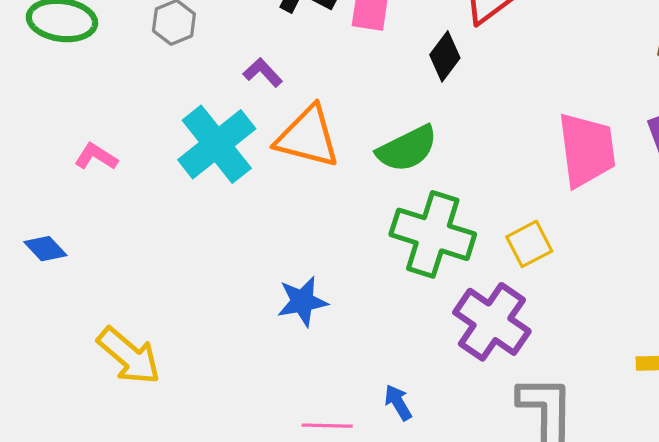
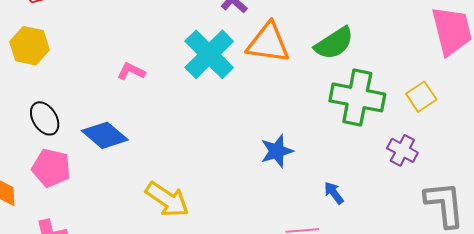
blue diamond: (45, 249) -> (105, 135), size x1.6
purple cross: (492, 322) -> (402, 150), size x0.6
blue arrow: (398, 402) -> (334, 193), moved

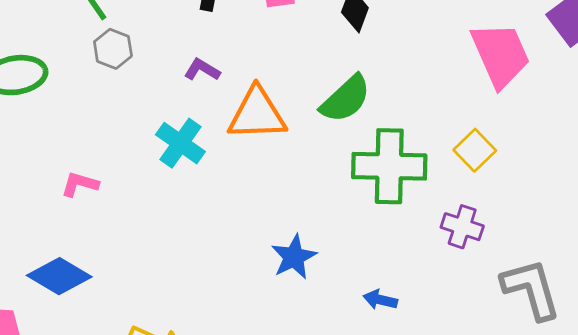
cyan cross: (209, 54) -> (180, 143), size x0.7
blue arrow: (334, 193) -> (380, 300), turned -30

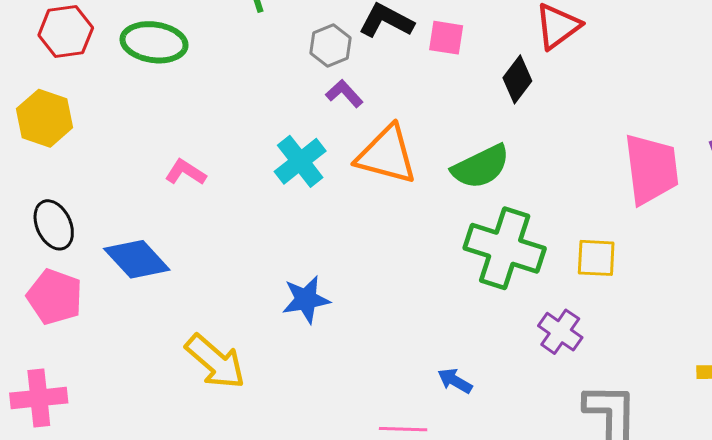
gray hexagon: (113, 49) -> (330, 46), moved
yellow square: (475, 150) -> (596, 258), turned 30
blue star: (294, 257) -> (306, 299), moved

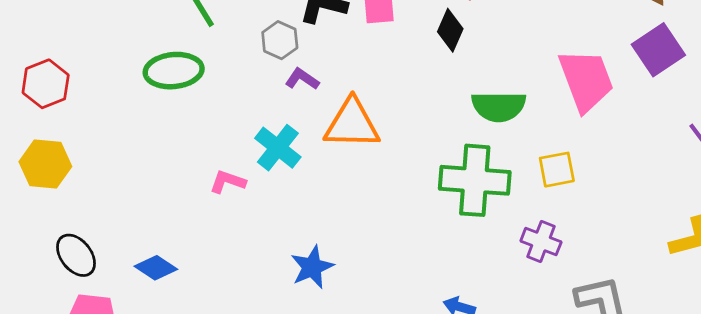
green ellipse: (154, 42) -> (174, 71), moved
green semicircle: (481, 167) -> (499, 106), moved, turned 40
pink L-shape: (186, 172) -> (228, 182), moved
blue diamond: (137, 259) -> (156, 268), size x0.7

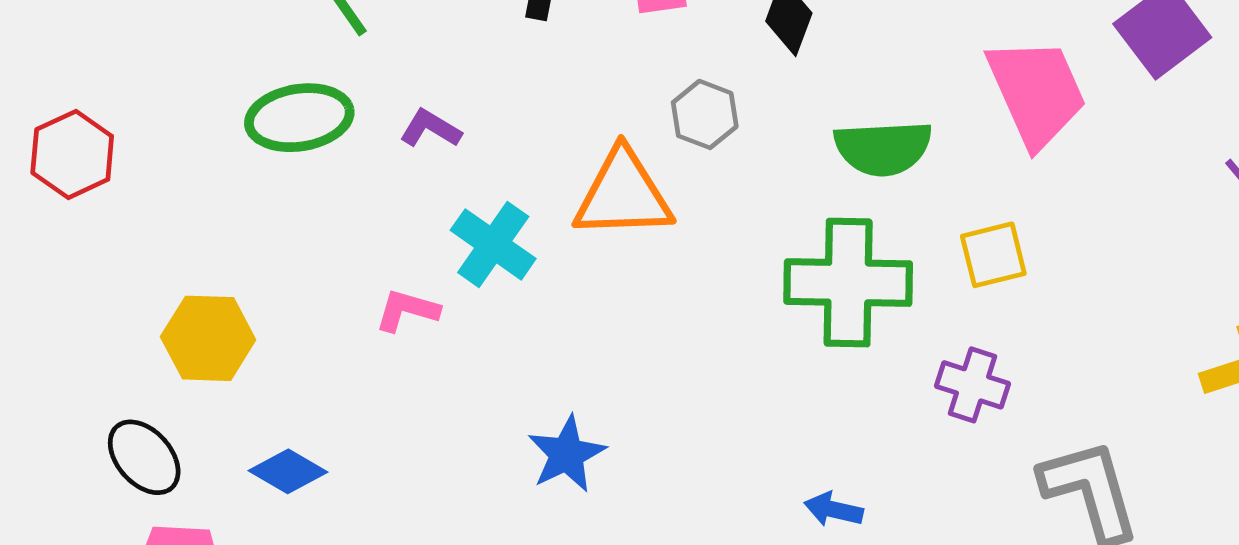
gray hexagon: (280, 40) -> (705, 114), moved
purple L-shape: (302, 79) -> (430, 129), moved
yellow hexagon: (45, 164) -> (208, 338), moved

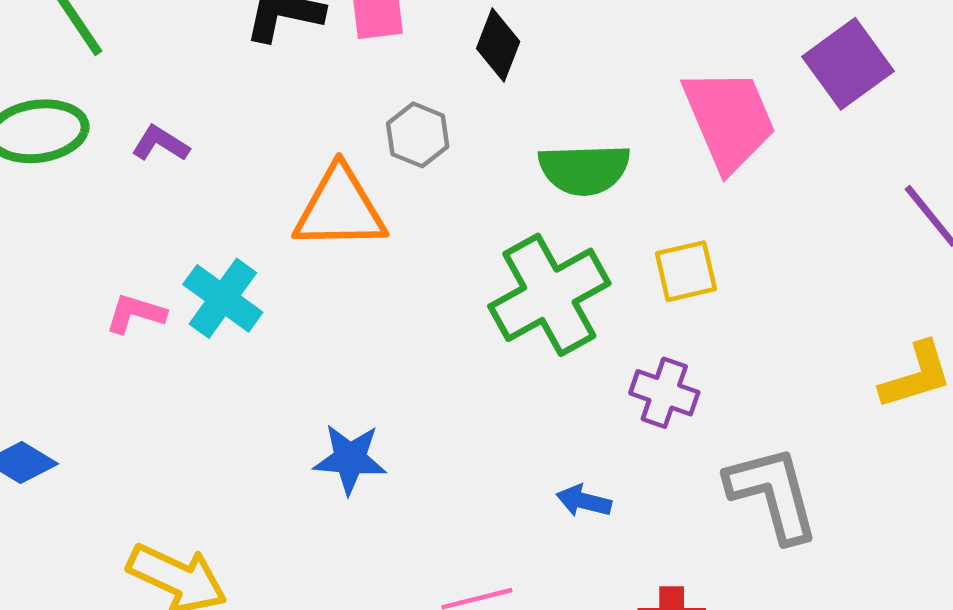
cyan cross: (493, 244) -> (223, 298), moved
green cross: (848, 283) -> (549, 295), turned -31
blue star: (567, 454) -> (350, 459), moved, turned 30
blue arrow: (834, 510) -> (584, 501), moved

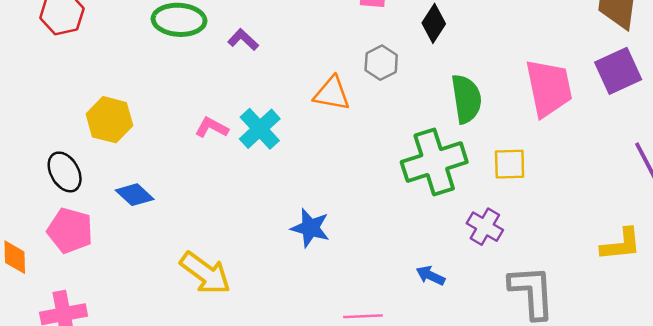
green semicircle: (584, 169) -> (466, 99), turned -108
orange triangle: (340, 209) -> (332, 93), size x0.7

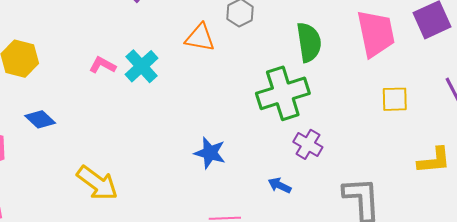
yellow square: (510, 164) -> (395, 99), moved
purple cross: (485, 227) -> (308, 144), moved
blue star: (310, 228) -> (210, 153), moved

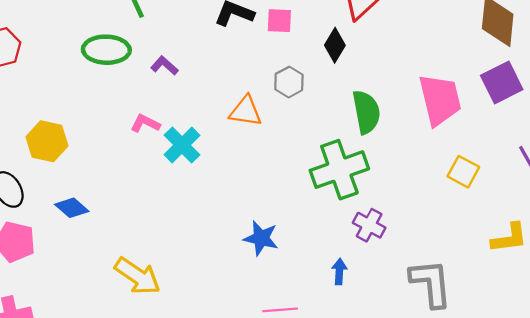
pink L-shape: (102, 65) -> (145, 123), moved
yellow square: (395, 99) -> (463, 172), turned 32
blue arrow: (280, 185) -> (339, 272), turned 70

